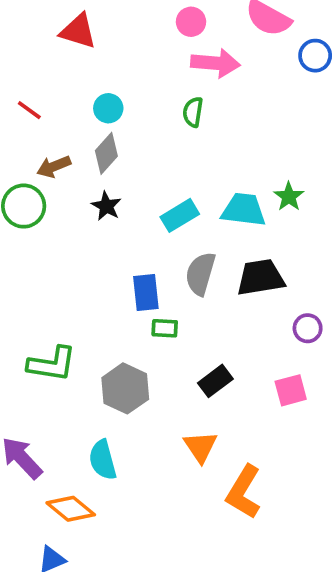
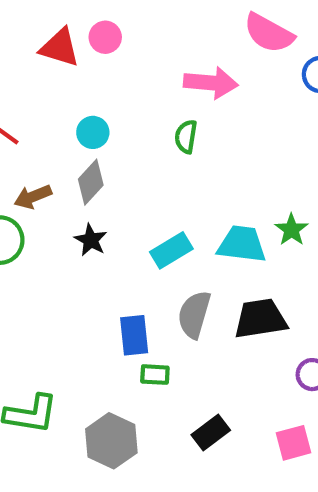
pink circle: (191, 22) -> (105, 37), moved

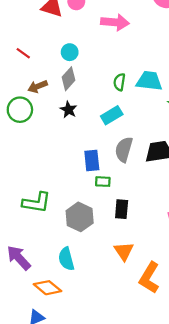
pink arrow: (211, 83) -> (115, 22), moved
green semicircle: (186, 137) -> (119, 82), moved
cyan trapezoid: (242, 244) -> (149, 81), moved
black rectangle: (211, 432) -> (122, 209), moved, turned -48

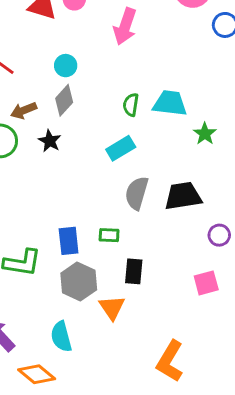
pink arrow: (115, 22) -> (125, 26), turned 104
black star: (69, 110) -> (50, 141), moved
blue rectangle: (92, 161) -> (69, 241), moved
orange triangle: (124, 251) -> (112, 308), moved

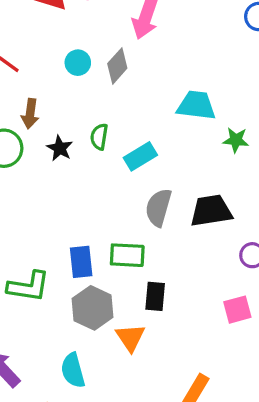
gray diamond: (64, 100) -> (117, 66), moved
green semicircle: (131, 105) -> (99, 137), moved
brown arrow: (24, 110) -> (30, 114), turned -60
green star: (205, 134) -> (236, 140), turned -30
green rectangle: (109, 235) -> (127, 255), size x1.5

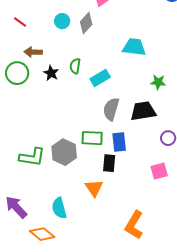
brown arrow: (30, 114) -> (33, 52), turned 84
green star: (236, 140) -> (158, 82), moved
blue rectangle: (81, 262) -> (119, 142), moved
gray hexagon: (93, 308) -> (64, 152), moved

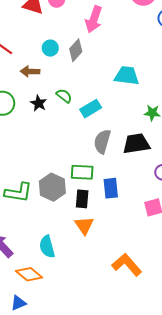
brown arrow: (33, 52) -> (30, 71), moved
green semicircle: (75, 66) -> (64, 96), turned 119
blue rectangle: (119, 142) -> (111, 188), moved
black rectangle: (109, 163) -> (82, 199), moved
orange L-shape: (134, 225) -> (127, 265), turned 108

